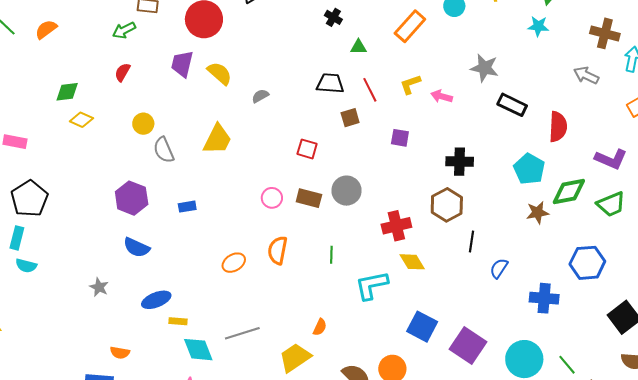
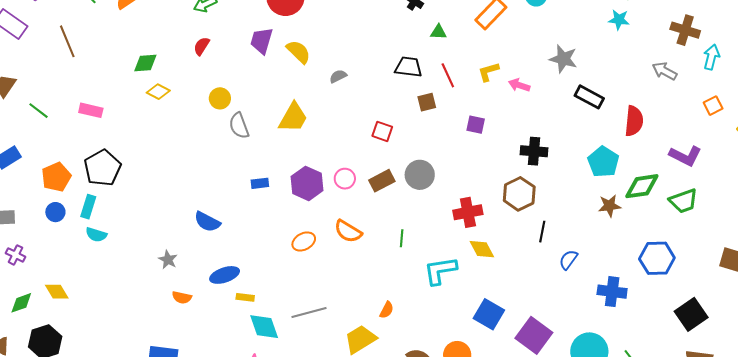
purple hexagon: (132, 198) -> (307, 183), moved
brown rectangle: (309, 198) -> (382, 181), turned -45
orange semicircle: (278, 250) -> (348, 231), turned -72
orange semicircle: (120, 353) -> (182, 297), moved

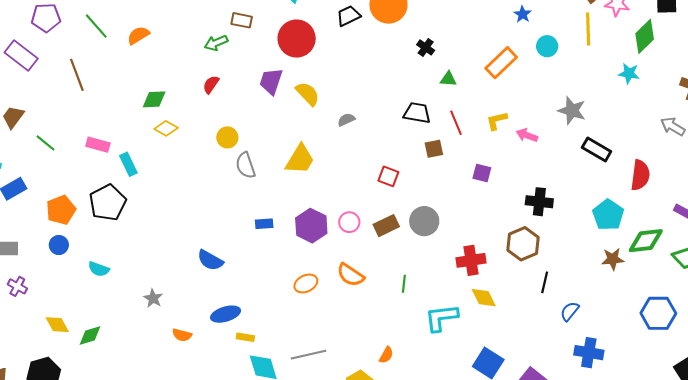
cyan rectangle: (88, 207) -> (128, 164), moved, turned -45
gray star: (168, 260) -> (153, 298), moved
blue cross: (612, 292) -> (589, 353), moved
green diamond: (21, 303) -> (90, 336), moved

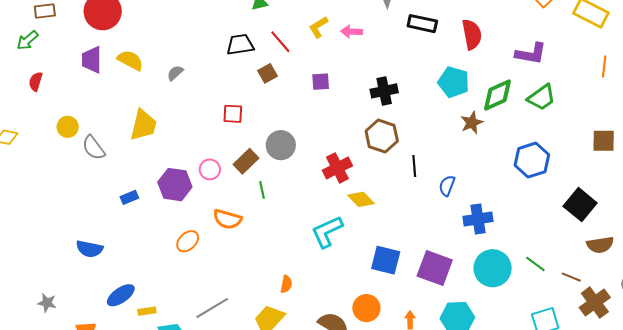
green line: (404, 284) -> (262, 190), moved

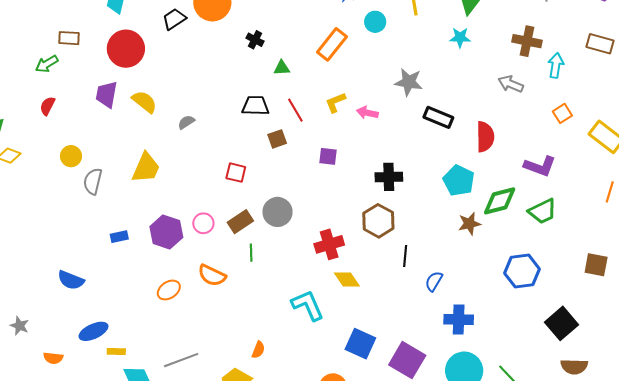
gray semicircle: (94, 148) -> (93, 181), turned 40
cyan L-shape: (327, 232) -> (308, 305), turned 81

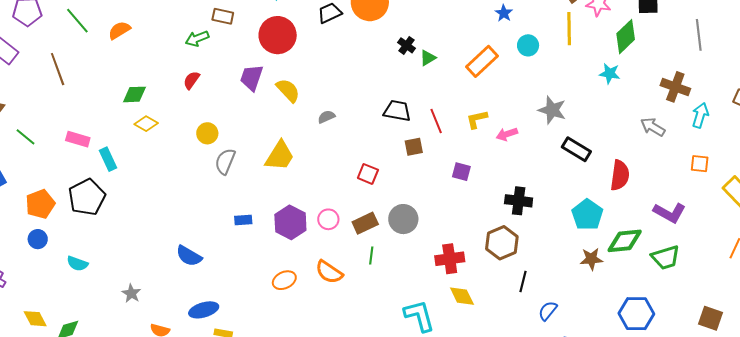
green triangle: (282, 68) -> (428, 58), moved, turned -36
pink arrow: (367, 113) -> (507, 134), turned -40
orange square: (562, 113) -> (700, 164), turned 30

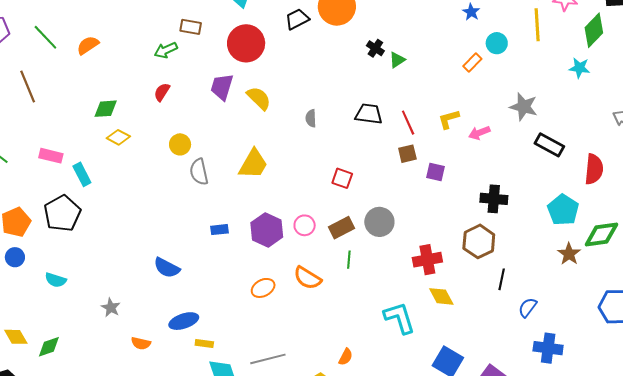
orange rectangle: (482, 61) -> (472, 63), moved, size x0.6
gray semicircle: (326, 117) -> (311, 118), moved, turned -66
brown square: (414, 147) -> (407, 154), moved
gray semicircle: (225, 161) -> (199, 172), turned -32
brown star: (591, 259) -> (569, 254), turned -30

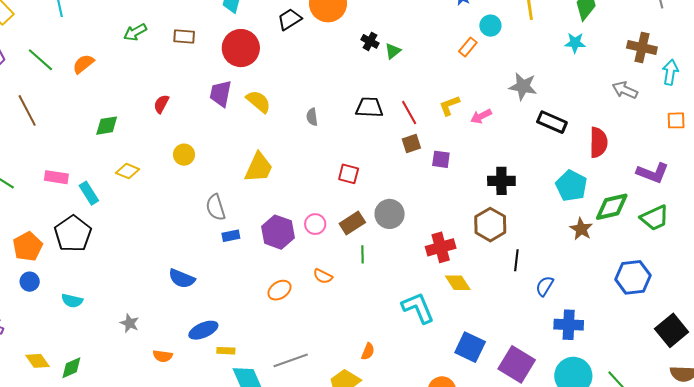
green arrow: (166, 50) -> (135, 32), moved
yellow diamond: (118, 137) -> (128, 171), moved
gray semicircle: (199, 172) -> (216, 207), moved
orange semicircle: (308, 278) -> (323, 276), size x0.7

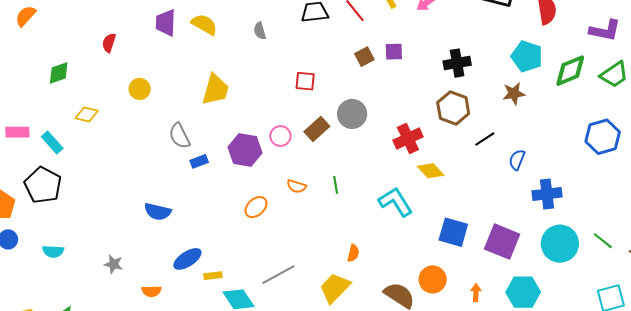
brown square: (411, 144) -> (364, 57), moved
brown star: (581, 229) -> (514, 94), moved, turned -30
green line: (362, 254) -> (336, 185), moved
black line: (516, 260) -> (485, 139), turned 60

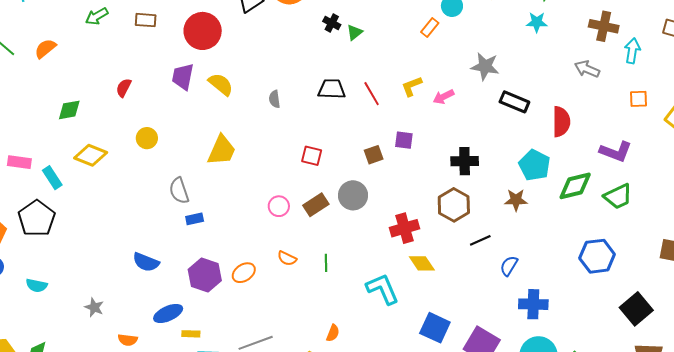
brown square: (364, 57) -> (374, 155), moved
yellow diamond: (87, 114) -> (91, 155), size x1.4
purple hexagon: (245, 150) -> (205, 275), moved

